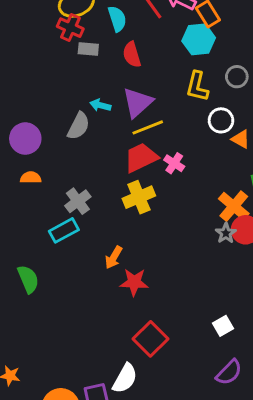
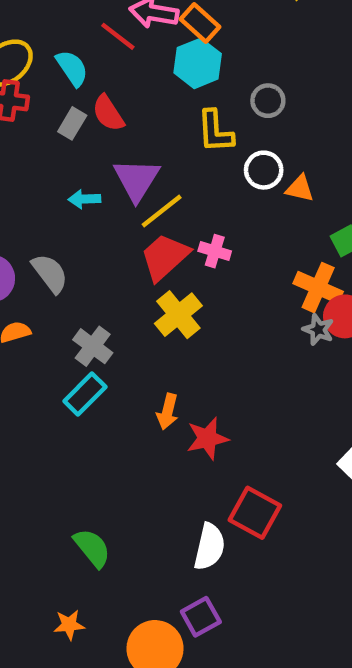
gray rectangle: (88, 49) -> (72, 123), moved, turned -48
gray semicircle: (79, 126) -> (50, 273), moved, turned -48
green semicircle: (28, 279) -> (92, 548), moved
white semicircle: (125, 378) -> (209, 547), moved

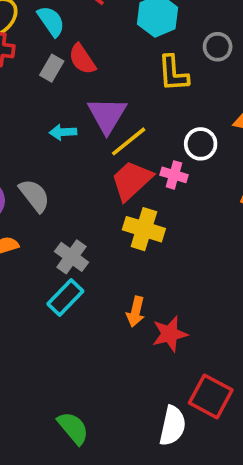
white circle: (264, 170) -> (201, 144), moved
yellow cross: (178, 315) -> (144, 229), turned -33

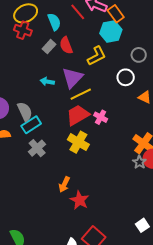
yellow L-shape: (173, 73) -> (97, 56), moved, turned -125
white circle: (201, 144) -> (126, 77), moved
cyan rectangle: (65, 297) -> (31, 125), moved
red star: (170, 334) -> (80, 200), turned 30

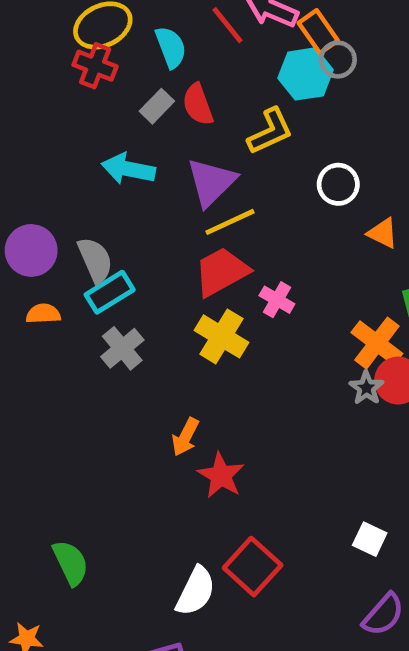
gray circle: (139, 55) -> (338, 60), moved
cyan arrow: (47, 81) -> (128, 169), moved, size x1.5
pink cross: (101, 117) -> (277, 300), moved
white square: (142, 225) -> (370, 539), turned -32

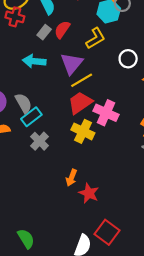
red semicircle: (198, 104) -> (62, 30), turned 60
pink cross: (277, 300) -> (106, 113), size x1.6

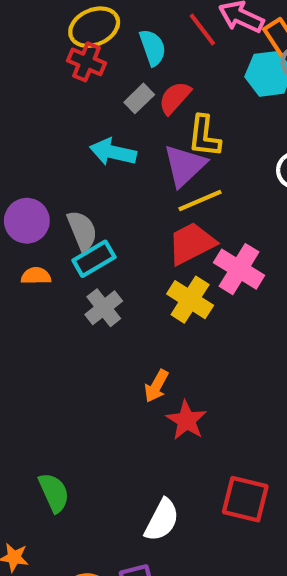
yellow L-shape: (95, 38) -> (204, 136), moved, turned 120
red square: (107, 232) -> (245, 499), moved, turned -30

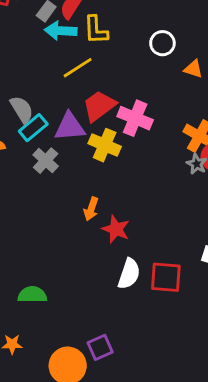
cyan arrow: (113, 152) -> (61, 31), moved
purple triangle: (185, 166) -> (70, 127), moved, turned 48
yellow line: (200, 200) -> (78, 68), moved
green semicircle: (54, 493) -> (32, 295), turned -56
white semicircle: (162, 520) -> (129, 274), moved

